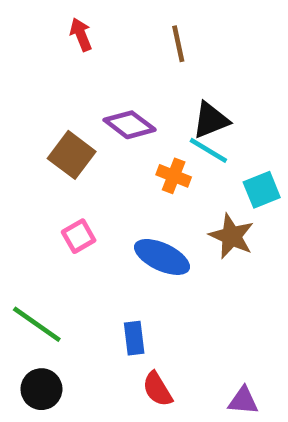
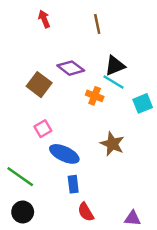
brown star: (232, 236) -> (112, 144), moved
blue ellipse: (162, 257) -> (64, 154), moved

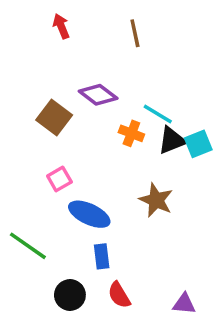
black triangle: (115, 66) -> (172, 140), moved
black circle: (23, 212) -> (70, 295), moved

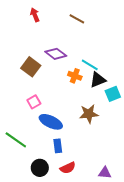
brown line: (135, 33) -> (77, 19), turned -49
cyan square: (198, 144) -> (113, 94), moved
brown star: (156, 200) -> (89, 114), turned -30
red semicircle: (119, 295) -> (68, 168), turned -84

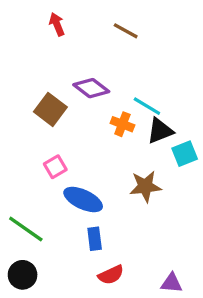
black circle: (40, 168) -> (23, 275), moved

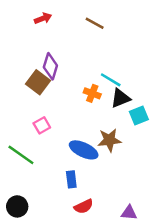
red arrow: (57, 24) -> (43, 18), turned 91
purple diamond: (91, 88) -> (50, 66), moved, turned 70
blue ellipse: (83, 200) -> (84, 150), moved
green line: (26, 229) -> (21, 155), moved

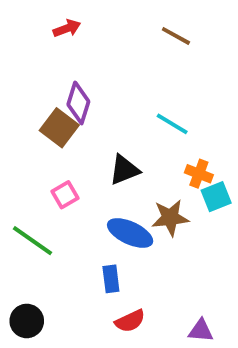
brown line: (95, 23) -> (176, 36), moved
orange cross: (92, 93) -> (199, 174), moved
black triangle: (120, 98) -> (124, 170), moved
cyan square: (139, 115) -> (216, 197), moved

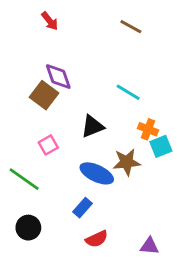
red arrow: (67, 28) -> (50, 21), turned 72
purple diamond: (78, 103) -> (58, 77), turned -36
blue rectangle: (111, 279) -> (82, 208), turned 48
black circle: (27, 321) -> (28, 228), moved

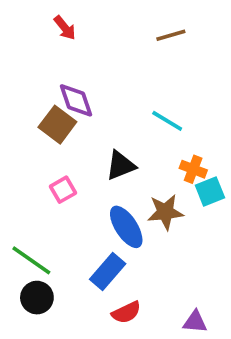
brown line: (131, 27) -> (171, 35), turned -45
blue ellipse: (97, 173) -> (126, 227), turned 32
green line: (24, 179) -> (31, 260), moved
blue rectangle: (82, 208) -> (108, 272), size x1.4

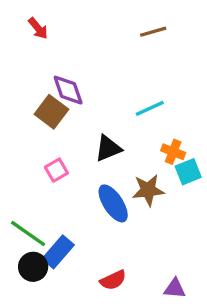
red arrow: (65, 28) -> (38, 28), moved
cyan line: (167, 121) -> (150, 108), turned -56
blue rectangle: (108, 272) -> (58, 252), moved

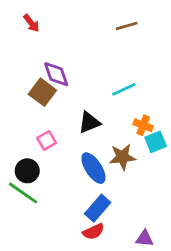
blue rectangle: (58, 252) -> (98, 208), moved
black circle: (33, 267) -> (27, 171), moved

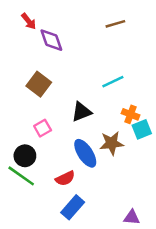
purple diamond: (56, 74) -> (51, 40), moved
blue rectangle: (98, 208) -> (73, 207), moved
red semicircle: (93, 232) -> (65, 178), moved

